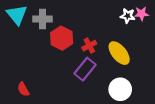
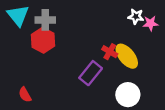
pink star: (141, 14) -> (150, 23), moved
red hexagon: (62, 38) -> (43, 40), moved
red cross: (89, 46) -> (110, 52), moved, turned -32

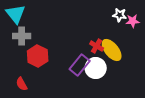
gray cross: (45, 20) -> (22, 36), moved
red hexagon: (43, 40) -> (38, 56), moved
white circle: (128, 95) -> (96, 68), moved

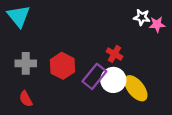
gray cross: (22, 36) -> (26, 63), moved
yellow ellipse: (112, 50) -> (136, 88), moved
red hexagon: (38, 56) -> (62, 66), moved

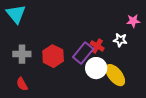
white star: (142, 17) -> (120, 40), moved
purple rectangle: (94, 76) -> (83, 53), moved

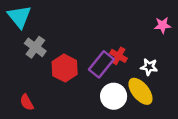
white star: (120, 40) -> (149, 67), moved
gray cross: (22, 54) -> (35, 47), moved, turned 36
white circle: (96, 68) -> (114, 96), moved

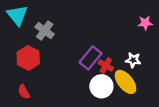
gray cross: (35, 47) -> (45, 31), moved
red cross: (118, 56) -> (106, 66), moved
red hexagon: (65, 68) -> (28, 58), moved

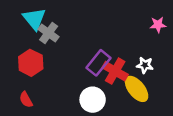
cyan triangle: (17, 15) -> (34, 19), moved
red cross: (106, 66) -> (115, 71), size x1.5
white circle: (101, 86) -> (93, 100), moved

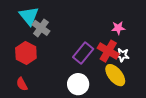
pink star: (158, 25) -> (118, 28), moved
red cross: (115, 71) -> (108, 51), moved

